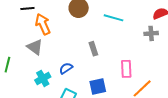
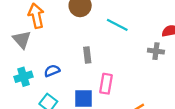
pink rectangle: (126, 69) -> (106, 84), moved

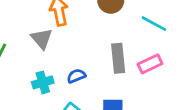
gray rectangle: (87, 55) -> (118, 58), size x1.5
pink rectangle: (106, 84) -> (150, 64), moved, turned 54

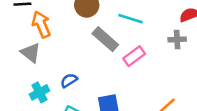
gray rectangle: (118, 58) -> (105, 39), moved, turned -32

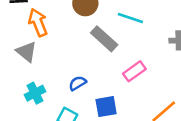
pink rectangle: (134, 56) -> (134, 71), moved
blue semicircle: (69, 80) -> (78, 83), moved

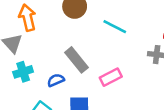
gray rectangle: (104, 39) -> (77, 60), moved
cyan cross: (35, 93) -> (23, 72), moved

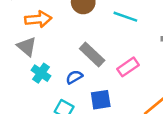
orange arrow: (27, 18) -> (38, 19), turned 105
cyan cross: (23, 72) -> (41, 73), turned -30

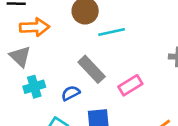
cyan line: (125, 17) -> (112, 32), moved, turned -35
cyan cross: (41, 73) -> (34, 87), turned 36

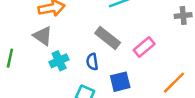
blue semicircle: (71, 93) -> (92, 62), turned -63

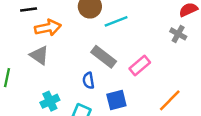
gray cross: (183, 15) -> (178, 34), turned 35
cyan cross: (59, 61) -> (50, 101), moved

